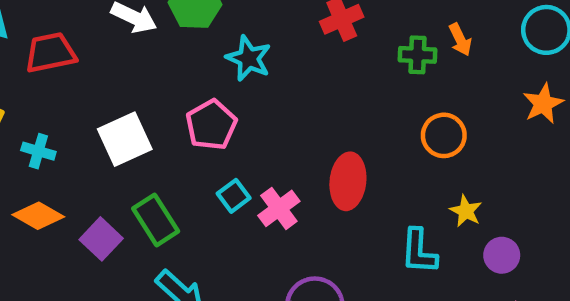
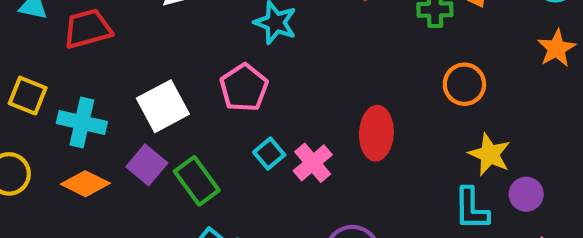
cyan cross: (38, 151) -> (82, 123), size x1.5
yellow star: (466, 211) -> (490, 154), size x1.4
purple square: (101, 239) -> (147, 165), moved
cyan L-shape: (419, 251) -> (471, 209), moved

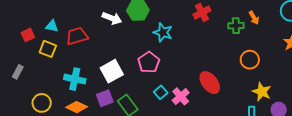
yellow square: (28, 96) -> (48, 49), moved
red ellipse: (376, 133) -> (210, 83), turned -40
purple square: (147, 165) -> (105, 98), turned 30

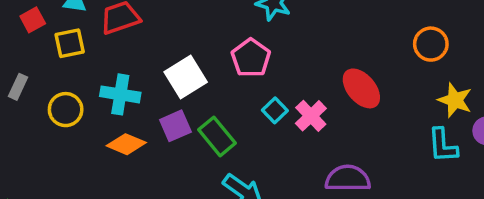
yellow square: (48, 49) -> (70, 43), turned -30
yellow circle: (42, 103) -> (66, 110), moved

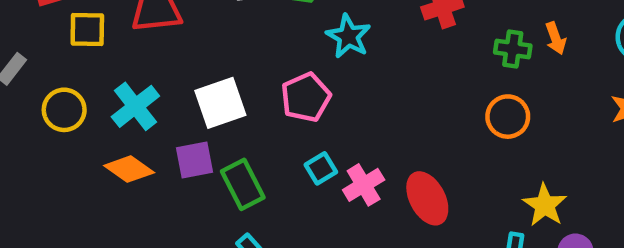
orange circle: (431, 44) -> (508, 117), moved
red ellipse: (361, 88) -> (427, 198), moved
cyan cross: (120, 94) -> (135, 106), turned 30

